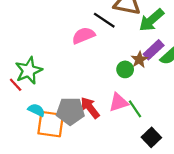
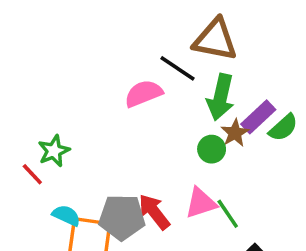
green arrow: (151, 20) -> (221, 97), moved, turned -36
green star: (29, 71) -> (54, 151), size x0.7

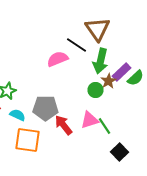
brown triangle: (215, 40) -> (98, 29), turned 44
cyan semicircle: (66, 215) -> (18, 115), moved
gray pentagon: (122, 217) -> (46, 108), moved

